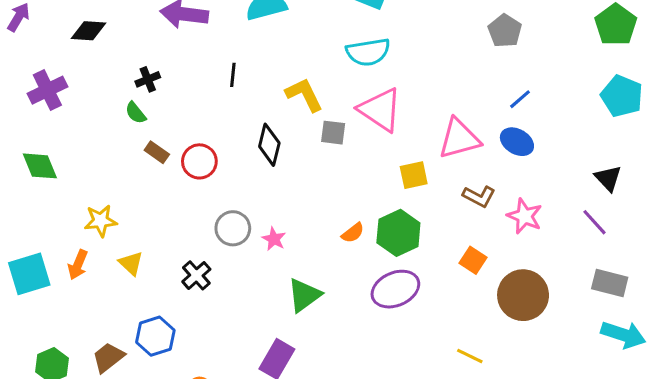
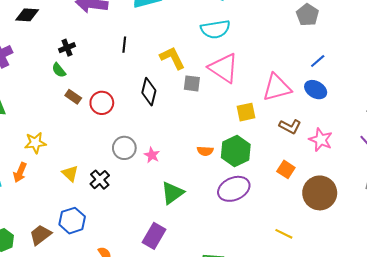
orange semicircle: (353, 233) -> (205, 151), turned 42
yellow triangle: (131, 263) -> (70, 173), moved

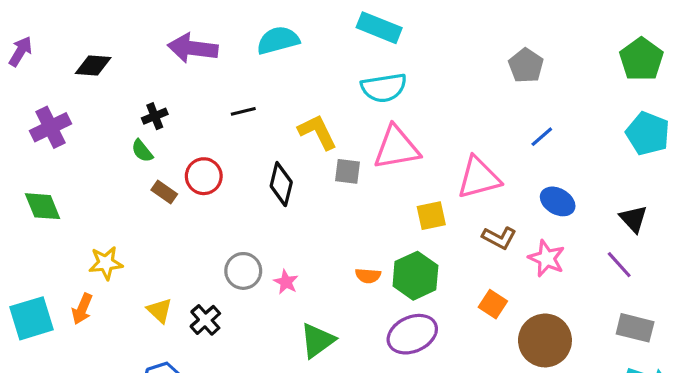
black line: (124, 45) -> (243, 111), turned 70
pink triangle: (224, 68) -> (396, 148), turned -44
blue ellipse: (316, 90) -> (558, 201), moved
red circle: (102, 103) -> (204, 176), moved

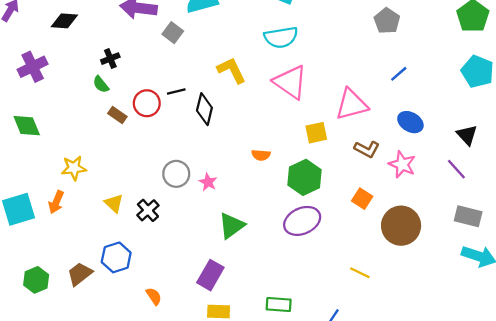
black line: (243, 111) -> (176, 91), moved
pink triangle: (396, 148) -> (290, 82), turned 45
gray square: (348, 171) -> (173, 33), moved, turned 30
orange semicircle: (368, 276) -> (261, 155), moved

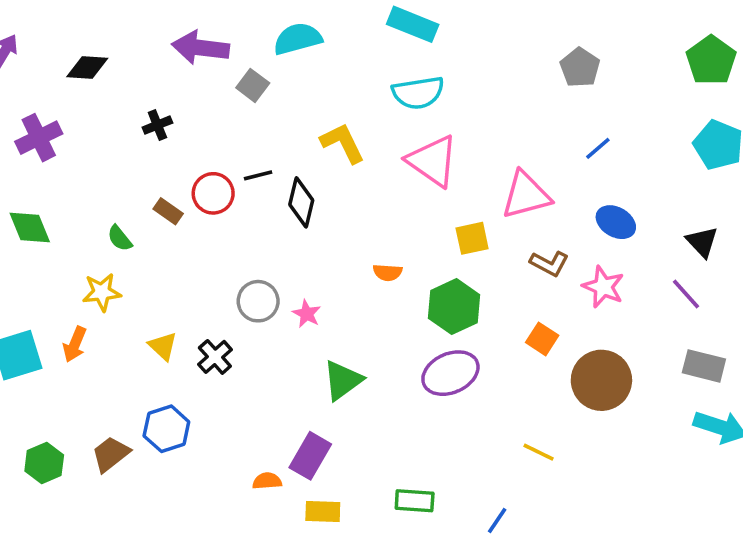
green semicircle: (101, 84) -> (120, 238), moved
orange semicircle: (154, 296) -> (267, 481), moved, turned -60

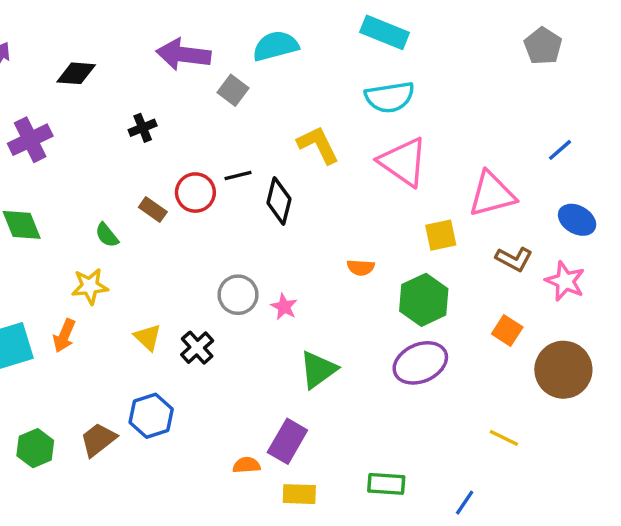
gray pentagon: (580, 67) -> (543, 46), moved

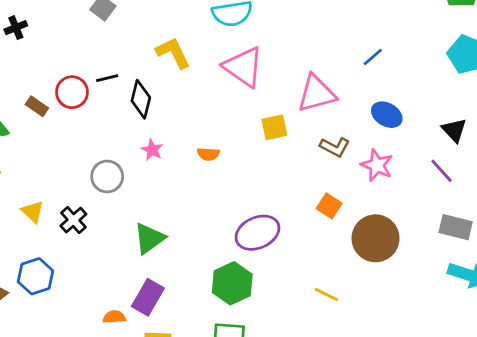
black cross: (143, 128) -> (16, 28), moved
green hexagon: (424, 300) -> (232, 283), moved
pink star: (284, 307) -> (152, 150), moved
green triangle: (318, 370) -> (149, 238), moved

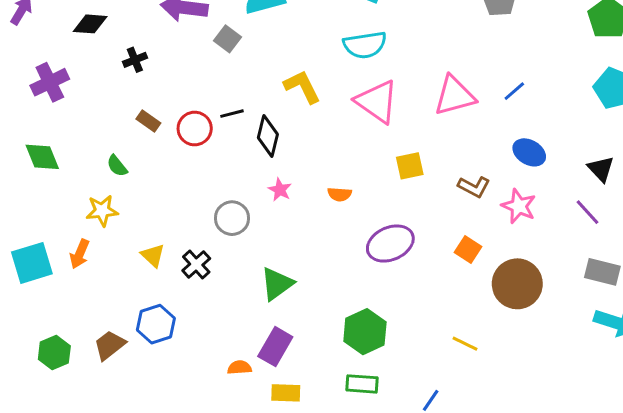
pink triangle: (317, 94) -> (455, 96), moved
brown rectangle: (37, 106) -> (148, 121), moved
purple ellipse: (257, 233) -> (390, 244), moved

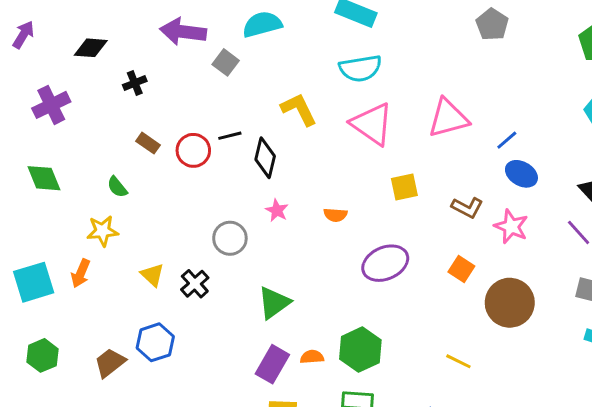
blue line: (514, 91) -> (507, 140), moved
green hexagon: (54, 353) -> (42, 355), moved
orange semicircle: (239, 367) -> (312, 357), moved

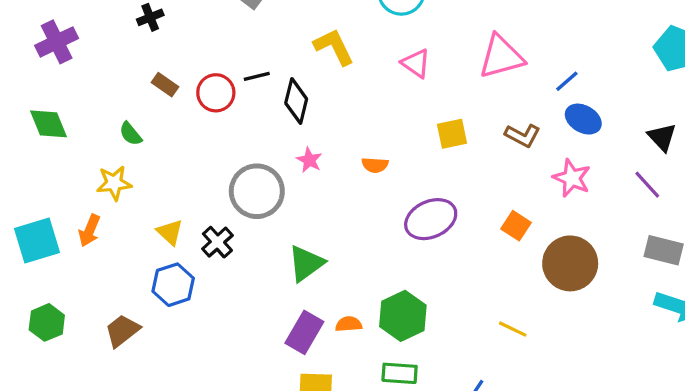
pink triangle: (372, 124) -> (416, 63), size x0.6
brown L-shape: (467, 207) -> (523, 135), moved
gray circle: (230, 238) -> (257, 191), size x1.4
blue hexagon: (155, 342) -> (173, 285), moved

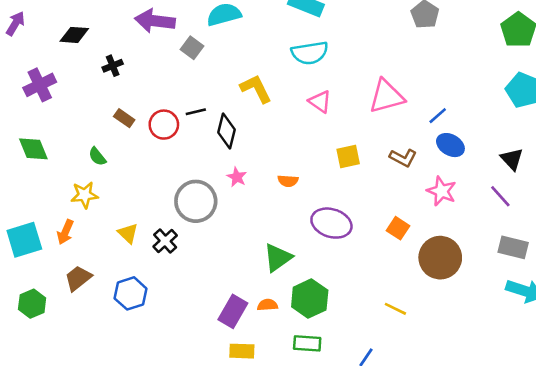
purple ellipse: (431, 219) -> (331, 223), turned 42
green triangle: (306, 263) -> (278, 258), moved
blue hexagon: (173, 285) -> (131, 293), moved
brown trapezoid: (122, 331) -> (78, 278), moved

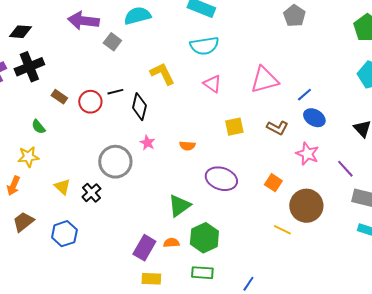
black cross: (113, 66) -> (29, 67), moved, size x1.8
purple line: (500, 196) -> (345, 169), moved
yellow line: (395, 309) -> (282, 230), moved

